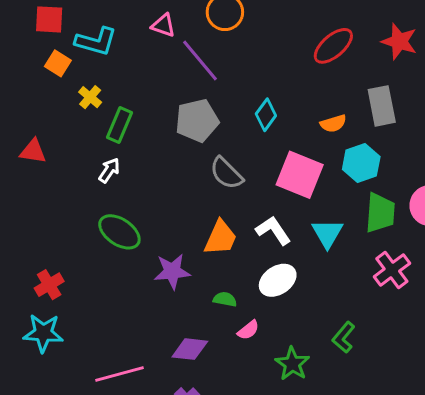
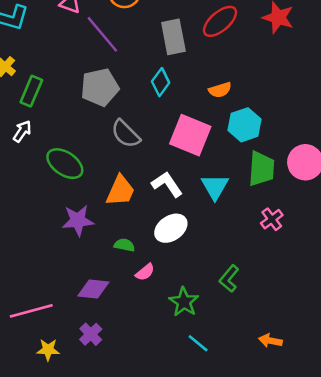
gray rectangle: (382, 106) -> (173, 37), moved
green ellipse: (119, 232) -> (65, 164), moved
pink cross: (392, 270) -> (272, 219), size x0.7

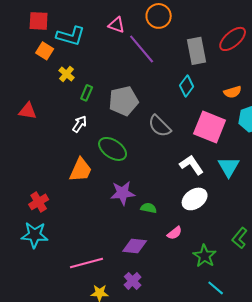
gray pentagon: (100, 87) -> (124, 101), moved
green rectangle: (31, 91) -> (87, 93), size x0.7
orange trapezoid: (120, 191) -> (81, 170), moved
green semicircle: (124, 245) -> (149, 208), moved

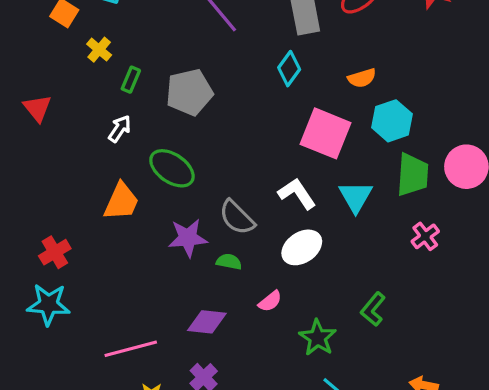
red triangle: (28, 111) -> (37, 108), turned 42
gray semicircle: (160, 126) -> (237, 217), moved

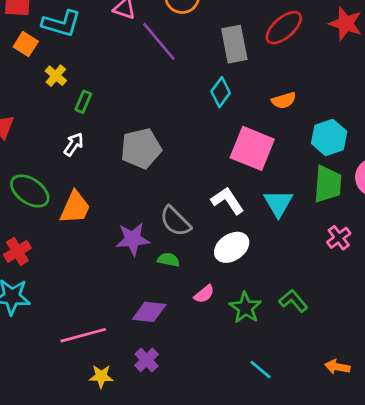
gray pentagon: (189, 92) -> (141, 148), moved
cyan hexagon: (392, 121) -> (329, 137), moved
green ellipse: (172, 168) -> (30, 191), moved
green L-shape: (373, 309) -> (293, 301), turned 100
green star: (318, 338) -> (245, 308), moved

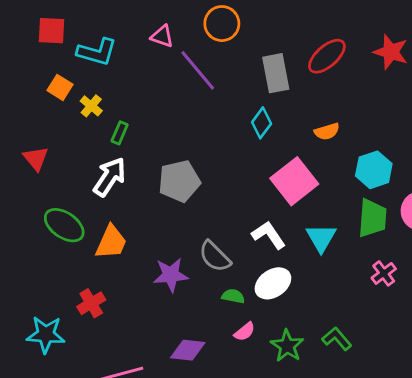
orange square: (26, 44) -> (60, 87), moved
white arrow: (74, 144) -> (110, 177), size x1.6
pink square: (252, 148) -> (294, 181), turned 30
red cross: (17, 251) -> (91, 303), moved
green semicircle: (168, 260) -> (233, 296), moved

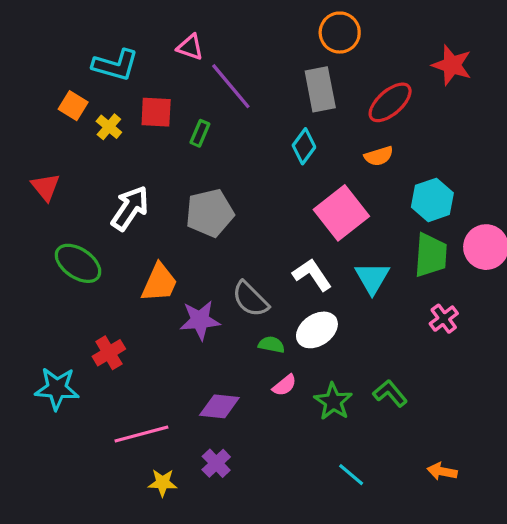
orange circle: (222, 24) -> (340, 33), moved
red square: (51, 31) -> (156, 112), moved
red ellipse: (327, 56) -> (390, 102), moved
green rectangle: (120, 133) -> (200, 133), moved
orange trapezoid: (111, 242) -> (159, 283), moved

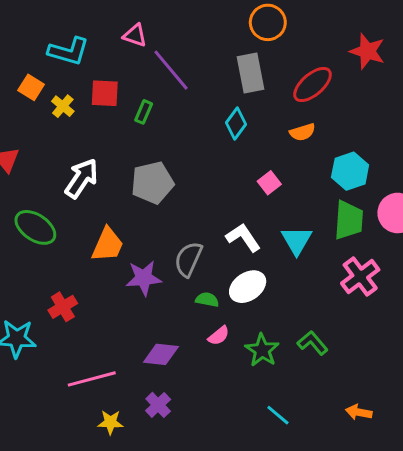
pink square: (341, 213) -> (269, 183), size x0.5
gray semicircle: (250, 299) -> (188, 259), turned 69
pink cross: (444, 319) -> (360, 276), size x1.5

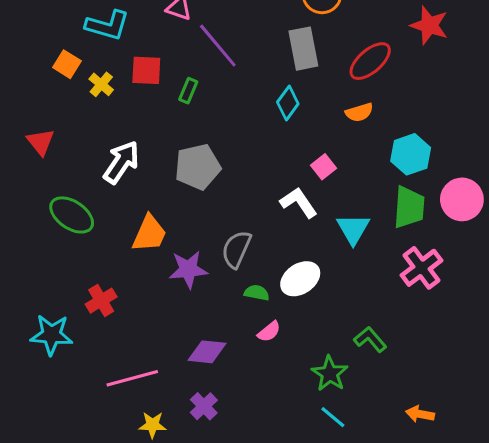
white L-shape: (243, 238) -> (299, 203), moved
green star: (262, 350) -> (330, 374), moved

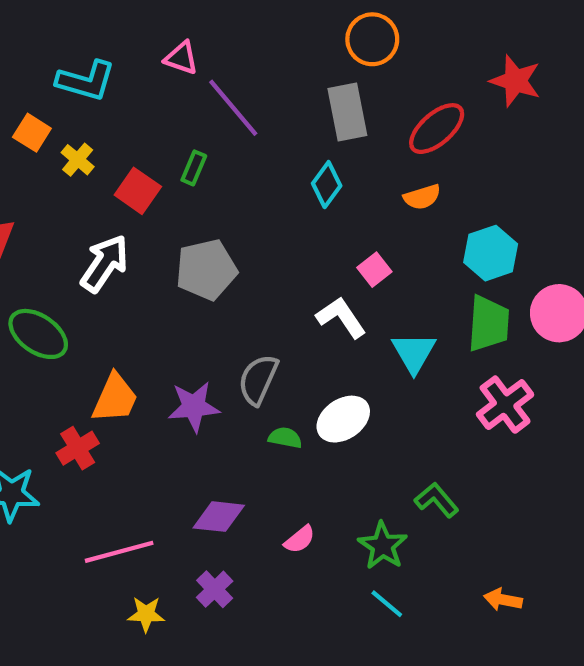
red square: (146, 70) -> (138, 191), moved, turned 32
orange trapezoid: (149, 234) -> (115, 398), moved
pink semicircle: (269, 332) -> (300, 539), moved

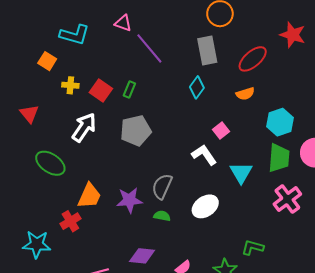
yellow cross: (78, 160) -> (70, 85), moved, turned -35
green rectangle: (194, 168) -> (129, 89), moved
green semicircle: (285, 438) -> (162, 216), moved
green L-shape: (437, 500) -> (253, 247), turned -35

